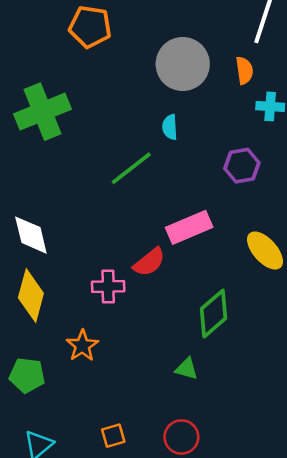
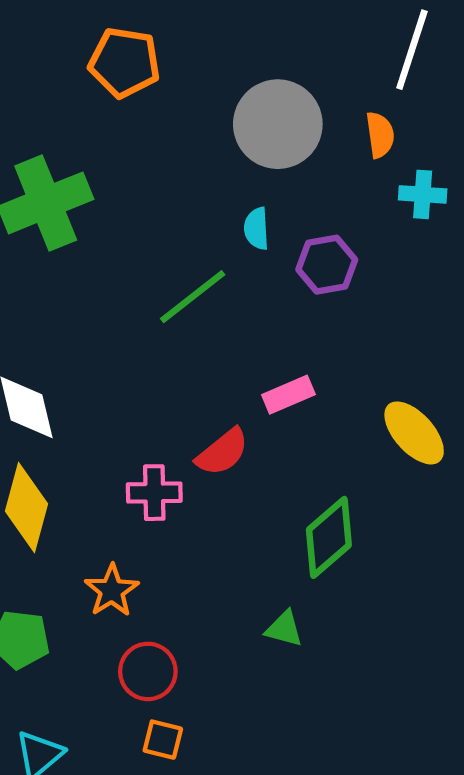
purple hexagon: (242, 166) -> (327, 265), moved
pink rectangle: (189, 227) -> (288, 395), size x0.7
orange square: (113, 436) -> (163, 740), turned 30
red circle: (181, 437) -> (148, 671), moved

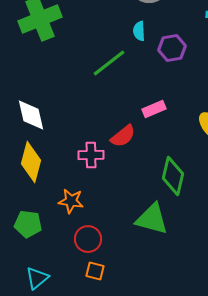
green diamond: (329, 537) -> (173, 176), turned -36
orange star: (112, 591) -> (71, 201), turned -30
green triangle: (284, 629) -> (152, 219), size x1.8

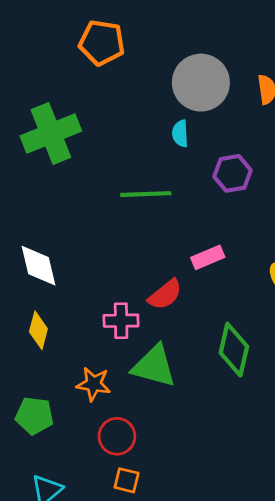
cyan semicircle: (139, 31) -> (180, 134), moved
green line: (109, 63) -> (146, 194), turned 36
yellow diamond: (31, 162) -> (38, 330), size x0.7
green triangle: (152, 219) -> (154, 366), moved

